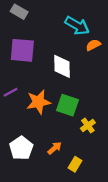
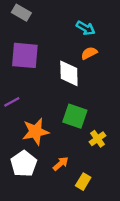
cyan arrow: (77, 26) -> (86, 28), size x0.7
orange semicircle: (93, 45) -> (89, 53), moved
orange star: (38, 102) -> (36, 132), moved

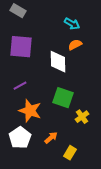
purple line: (12, 102) -> (20, 86), moved
orange star: (36, 132) -> (30, 111), turned 30

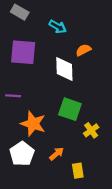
cyan arrow: (72, 24) -> (58, 27), moved
purple line: (20, 86) -> (13, 96), moved, turned 32
yellow rectangle: (70, 153) -> (78, 171), turned -40

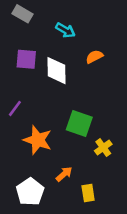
purple square: (23, 52) -> (26, 59), size x0.7
white diamond: (64, 69) -> (57, 71), moved
purple line: (13, 96) -> (15, 108), turned -56
white pentagon: (22, 154) -> (30, 192), moved

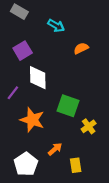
purple square: (26, 59) -> (23, 51), turned -36
white diamond: (57, 71) -> (38, 78), moved

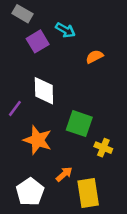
purple square: (23, 51) -> (38, 41), moved
yellow cross: (89, 126) -> (103, 148), turned -32
yellow rectangle: (76, 165) -> (88, 193), size x1.6

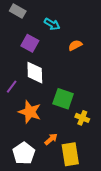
purple square: (38, 41) -> (30, 43), moved, turned -30

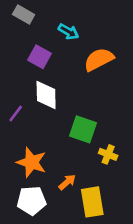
orange semicircle: (75, 45) -> (99, 59), size x1.6
orange star: (30, 112) -> (32, 162), moved
white pentagon: (24, 153) -> (32, 201), turned 30

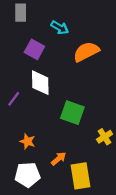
gray rectangle: (24, 15) -> (21, 13), turned 60
yellow cross: (108, 154) -> (105, 137), moved, turned 35
orange star: (32, 162) -> (28, 141), size x0.6

